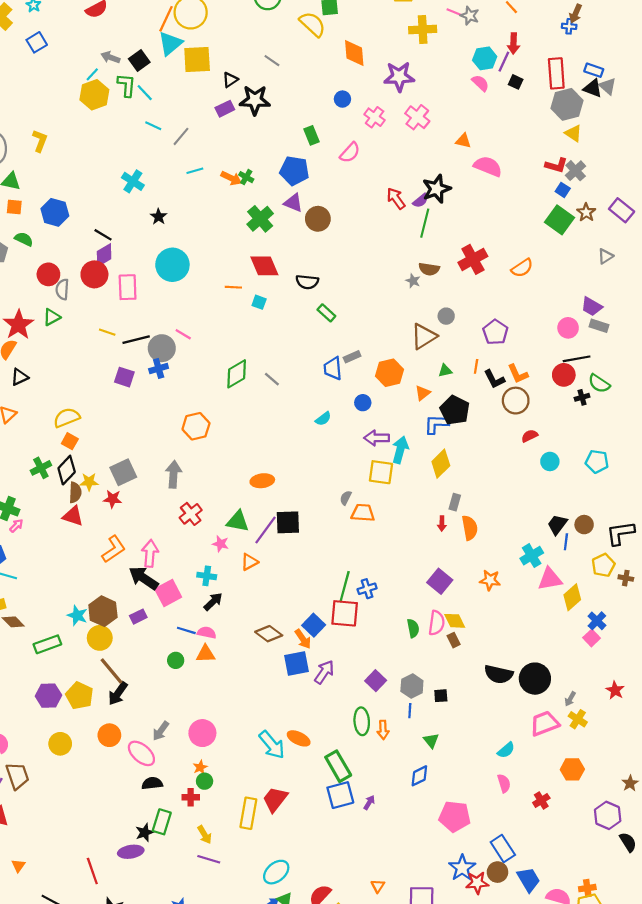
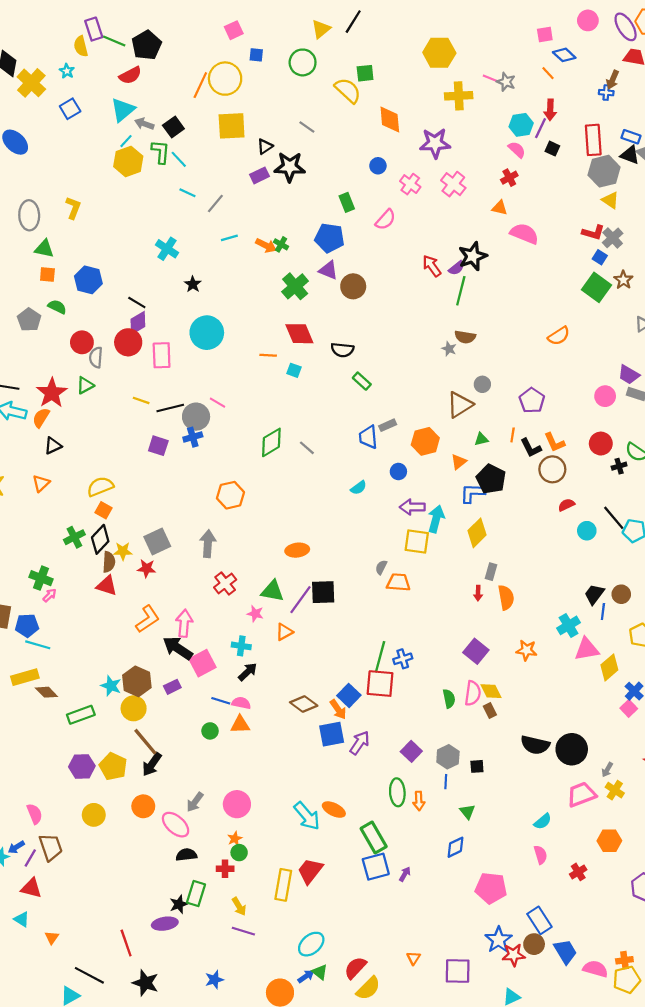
cyan triangle: (170, 43) -> (123, 110), moved
red cross: (473, 259) -> (509, 178), moved, size x0.6
black line: (577, 359) -> (614, 518), moved, turned 60

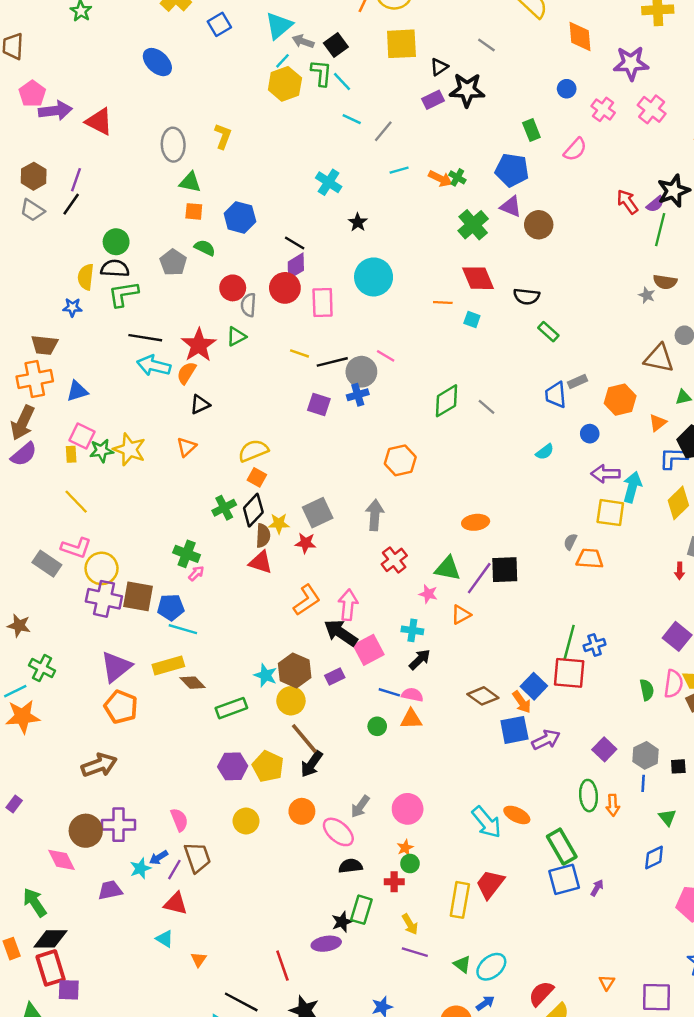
brown triangle: (460, 405) -> (659, 358), turned 44
purple arrow: (360, 743) -> (546, 740), turned 30
green triangle: (320, 972) -> (462, 964), moved

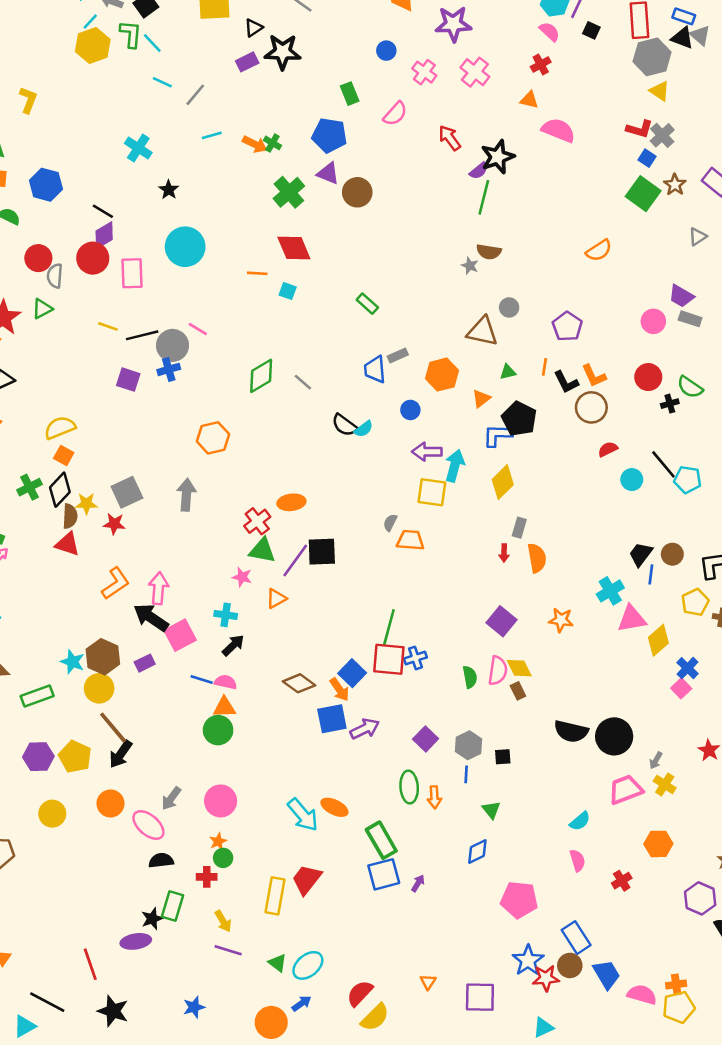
red arrow: (627, 202) -> (450, 138), moved
black semicircle: (527, 296) -> (345, 425), moved, turned 30
red cross: (394, 560) -> (257, 521), moved
blue cross: (595, 645) -> (415, 658), moved
green circle: (377, 726) -> (218, 730), moved, size x1.5

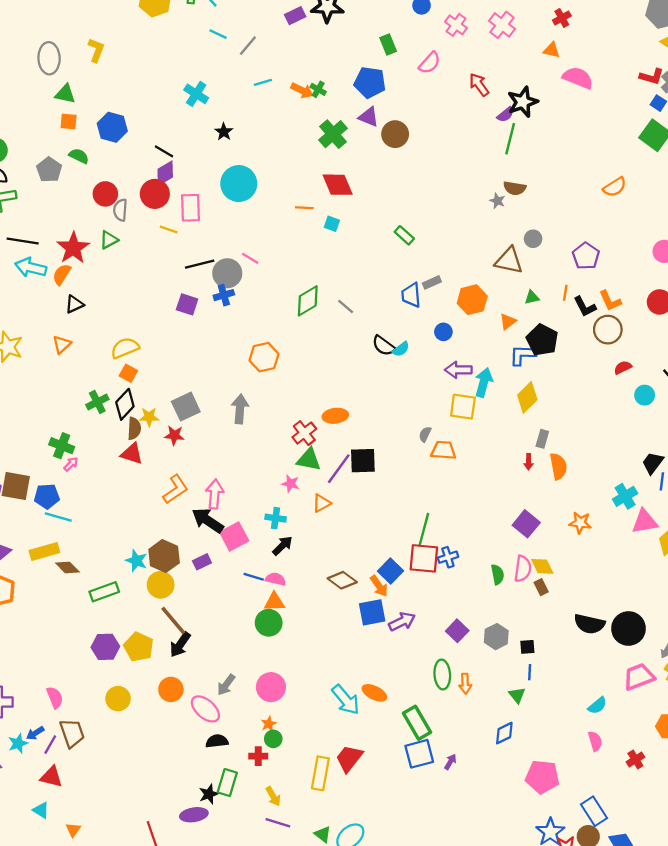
yellow line: (108, 326) -> (169, 230), moved
blue line: (466, 774) -> (530, 672), moved

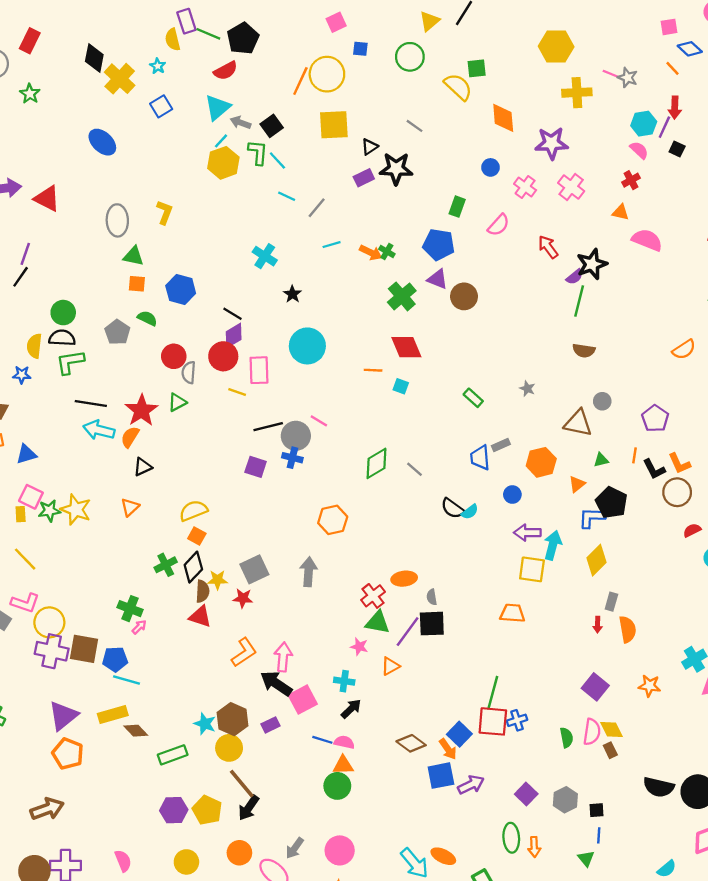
green rectangle: (388, 44) -> (457, 207), turned 42
gray star: (497, 201) -> (527, 389), moved
blue cross: (224, 295) -> (292, 458), turned 30
gray semicircle: (425, 434) -> (432, 597), moved, turned -35

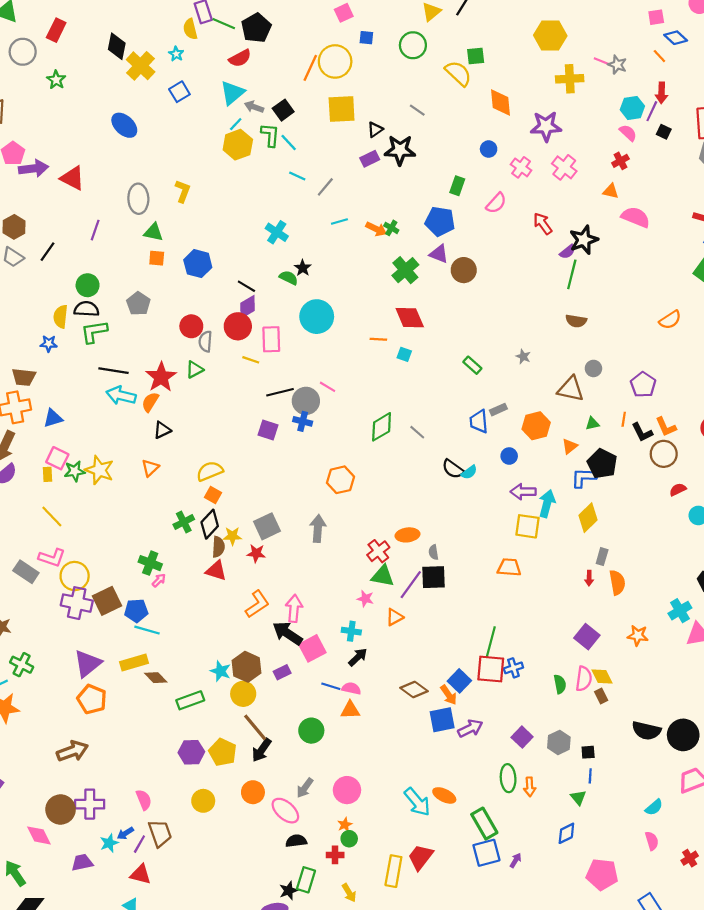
purple line: (25, 254) -> (95, 230), moved
green semicircle: (147, 318) -> (289, 278), moved
brown square: (84, 649) -> (107, 601), turned -36
green circle: (337, 786) -> (311, 731), moved

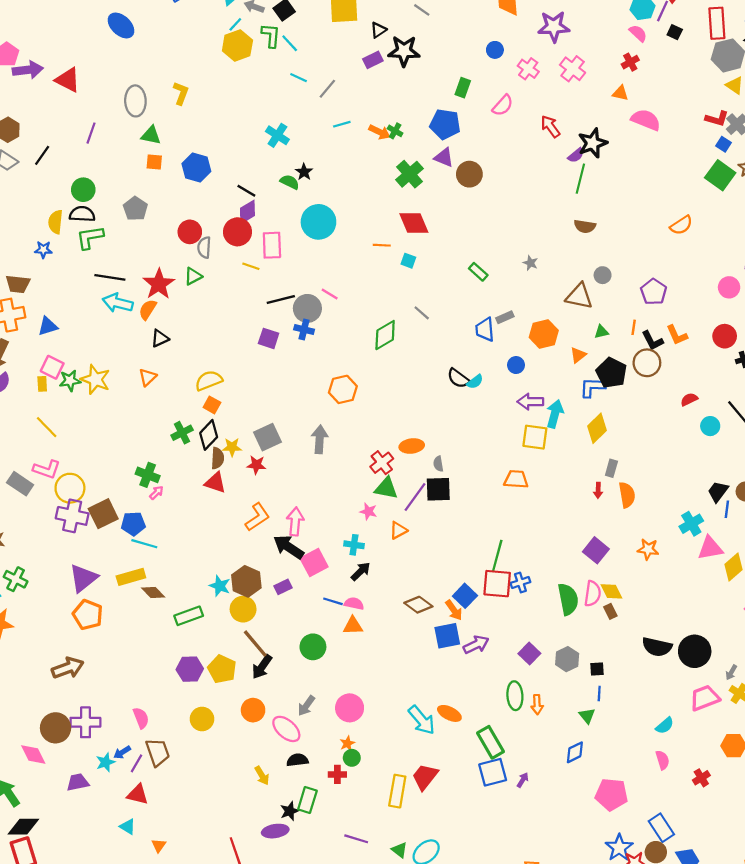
gray line: (417, 432) -> (422, 313), moved
brown circle: (664, 454) -> (647, 363), moved
green semicircle: (560, 684) -> (568, 599), size x1.6
yellow arrow: (349, 893) -> (262, 776), moved

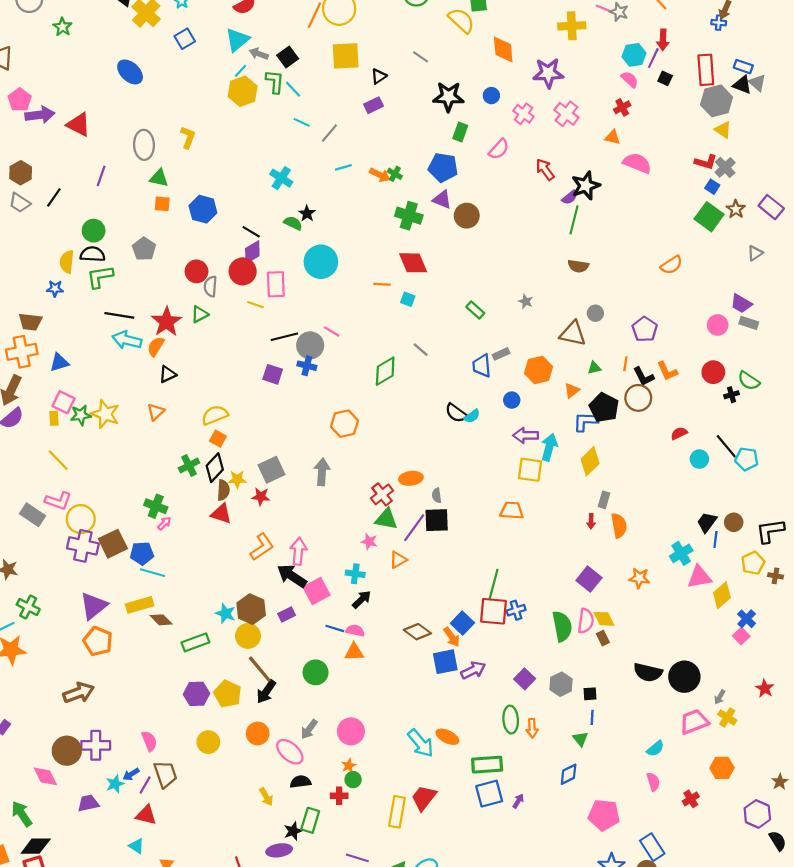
black star: (404, 51) -> (448, 97), moved
green cross: (409, 174) -> (409, 216), turned -32
green rectangle: (490, 742) -> (487, 765), turned -64

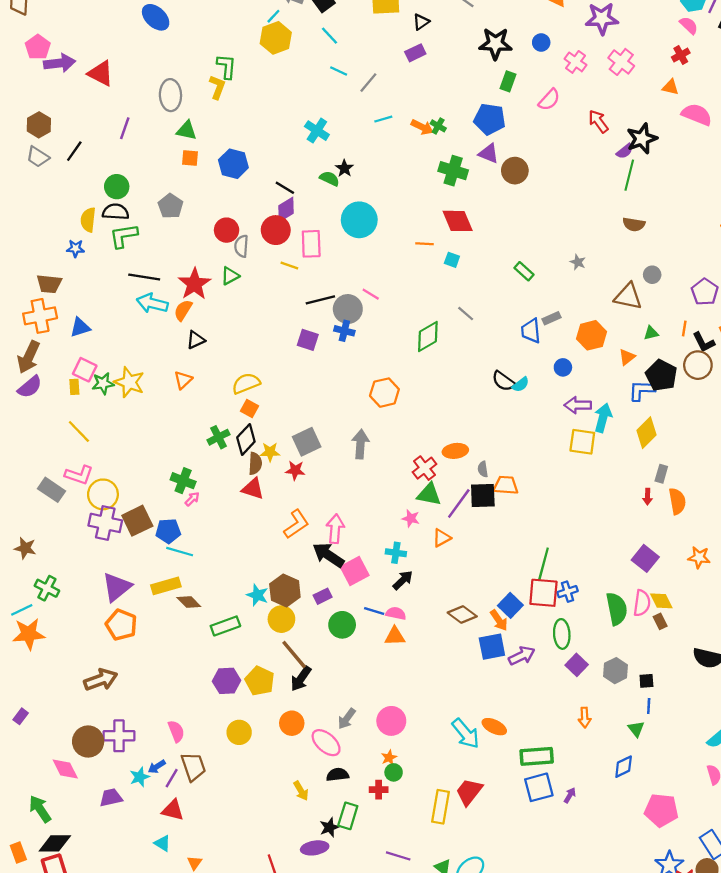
green L-shape: (275, 82) -> (227, 66), moved
orange trapezoid: (512, 510) -> (506, 485), moved
green circle: (316, 672) -> (342, 625), moved
green ellipse: (511, 720) -> (562, 634), moved

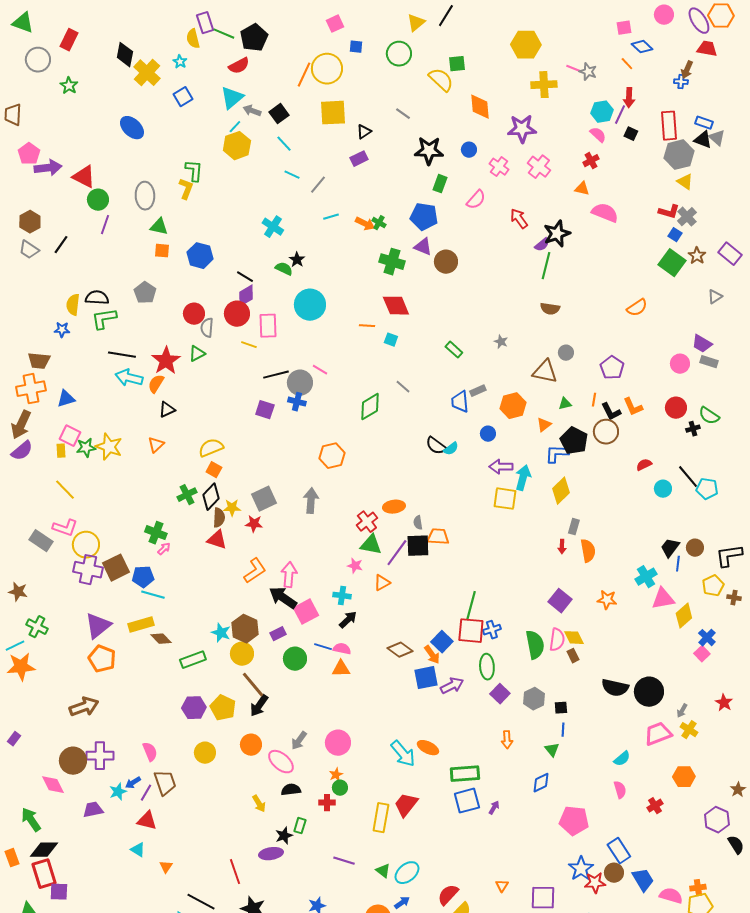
green circle: (117, 187) -> (98, 200), moved
green rectangle: (348, 816) -> (300, 826), size x0.7

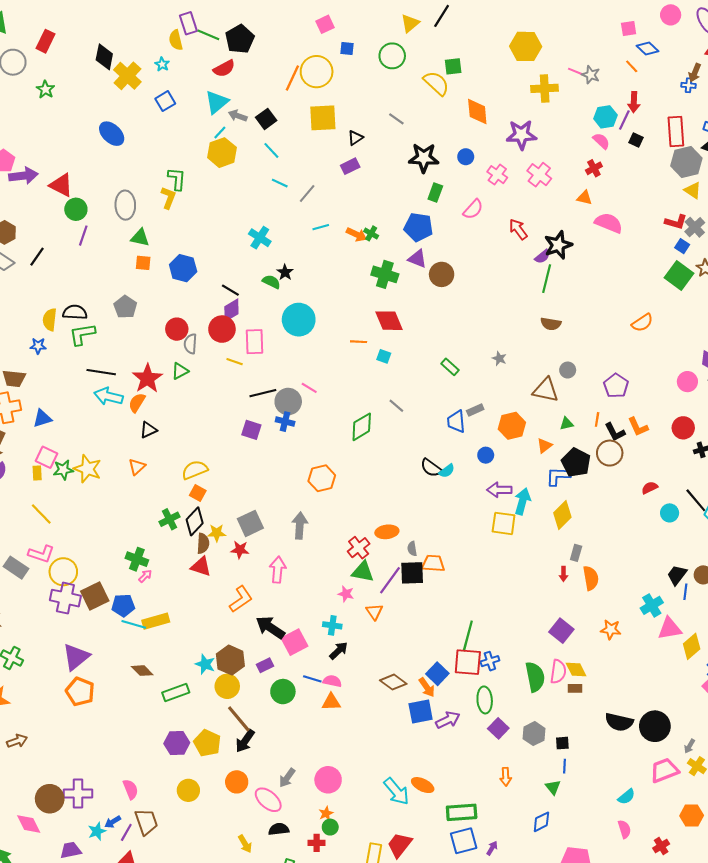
pink arrow: (289, 575) -> (278, 570), moved
orange triangle: (382, 583) -> (374, 612), turned -36
yellow rectangle: (141, 625) -> (156, 621), moved
brown rectangle: (573, 656) -> (575, 688), turned -64
brown arrow: (84, 707) -> (17, 741), moved, size x0.7

